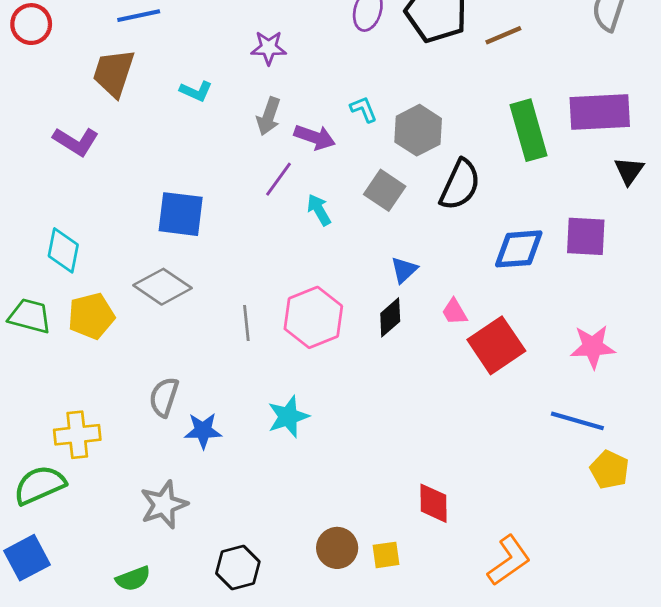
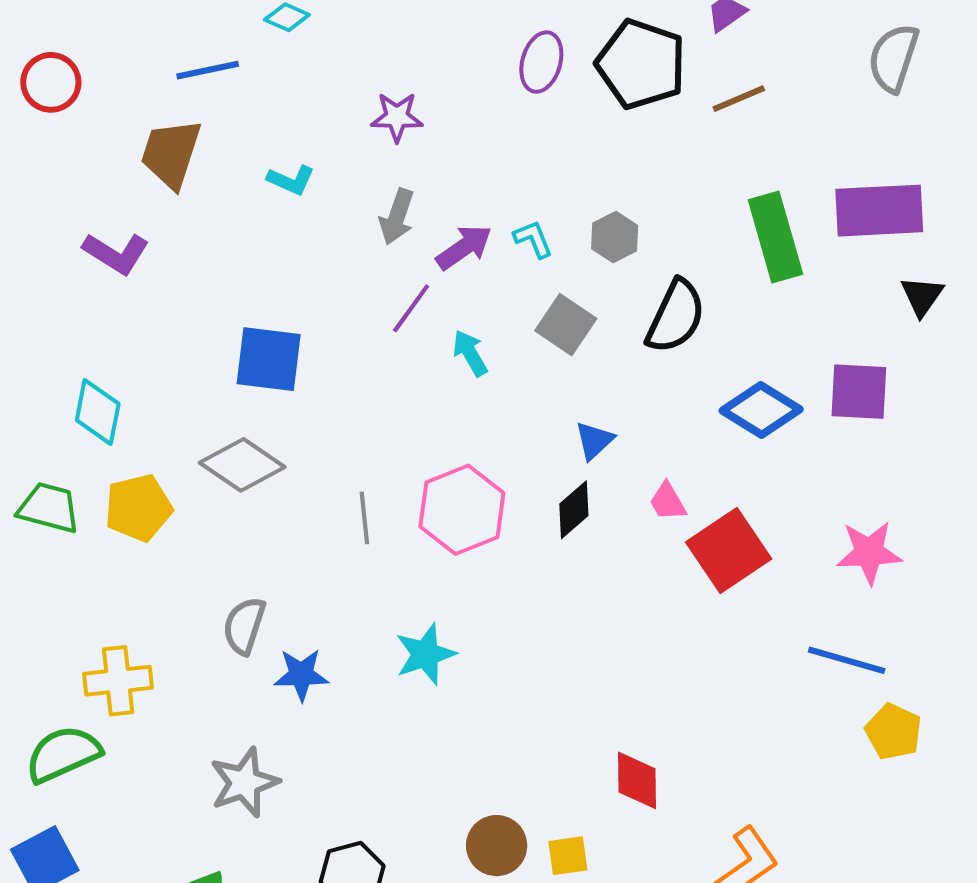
cyan L-shape: (364, 109) -> (533, 239), moved
gray hexagon: (418, 130) -> (615, 237), size x0.7
purple arrow: (315, 137) -> (464, 247), turned -54
blue diamond: (519, 249) -> (761, 410), turned 36

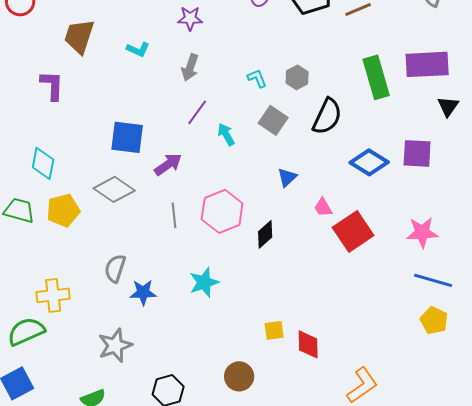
purple arrow: (464, 247) -> (168, 164), moved
purple L-shape: (116, 253) -> (52, 85), turned -120
black diamond: (574, 510) -> (265, 234), moved
blue line: (847, 660) -> (433, 280), moved
yellow square: (568, 856) -> (274, 330), moved

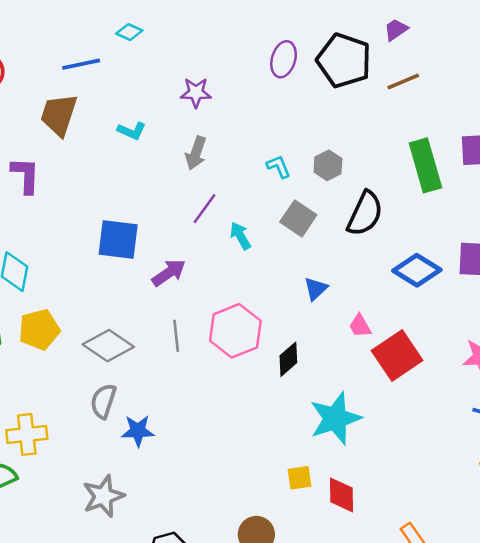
gray diamond: (114, 189) -> (108, 346), moved
cyan star: (204, 282) -> (335, 418), moved, size x1.4

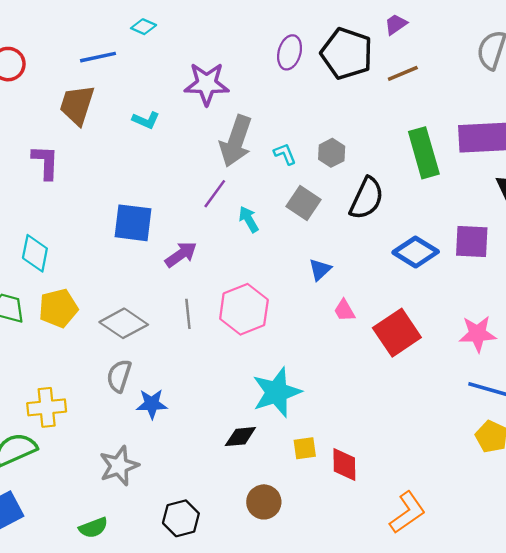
purple star: (196, 93) -> (207, 84), size x1.5
gray arrow: (196, 153) -> (236, 141), moved, size x1.6
pink trapezoid: (360, 326) -> (344, 310), moved
black diamond: (288, 359) -> (240, 437), moved, turned 36
cyan star: (335, 418) -> (277, 392), moved

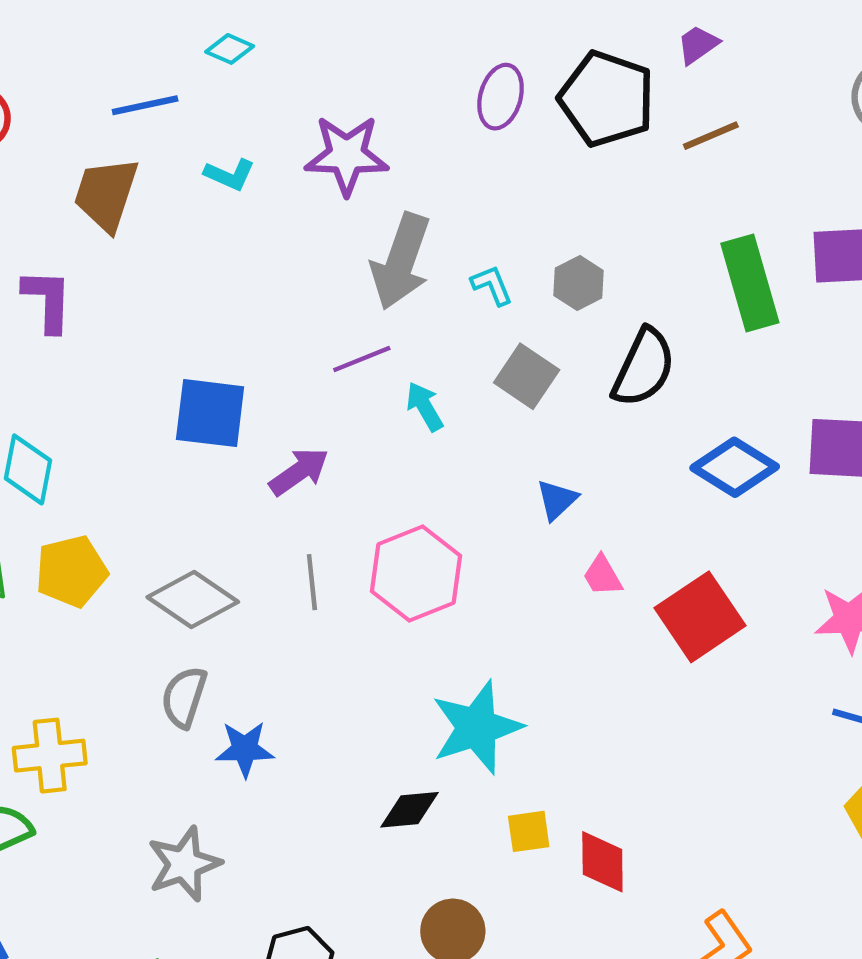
cyan L-shape: (146, 120) -> (230, 175), moved
purple line: (215, 194) -> (362, 359), turned 32

